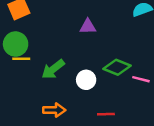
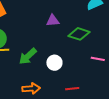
green diamond: (117, 67) -> (79, 34), moved

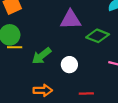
purple triangle: (53, 21) -> (71, 20), size x1.5

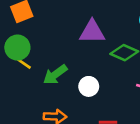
yellow line: (15, 47) -> (23, 63), turned 32

